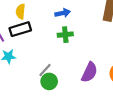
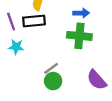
green cross: (65, 35) -> (79, 36), size x1.5
purple semicircle: (89, 72) -> (97, 80), turned 102

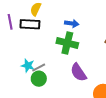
cyan star: (16, 47) -> (28, 66), moved
purple semicircle: (97, 80) -> (78, 72), moved

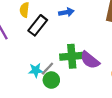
black rectangle: (30, 24) -> (38, 25), moved, turned -36
green cross: (67, 43) -> (72, 56), moved

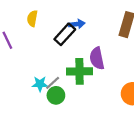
black rectangle: (38, 25) -> (65, 34), moved
purple semicircle: (90, 60) -> (97, 58), moved, turned 36

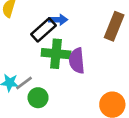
green cross: (79, 71) -> (56, 54), moved
green circle: (56, 95) -> (38, 98), moved

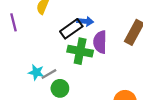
purple semicircle: (77, 61) -> (100, 42), moved

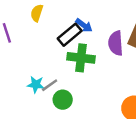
blue arrow: (85, 21) -> (84, 25), turned 35
purple semicircle: (100, 42) -> (116, 43), moved

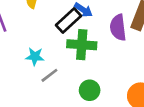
cyan star: (36, 85) -> (35, 56), moved
green circle: (63, 100) -> (90, 90), moved

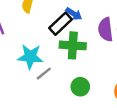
cyan star: (35, 56) -> (30, 57), size x1.5

